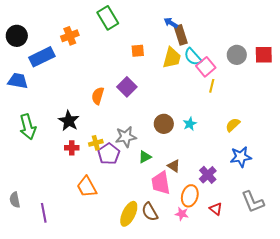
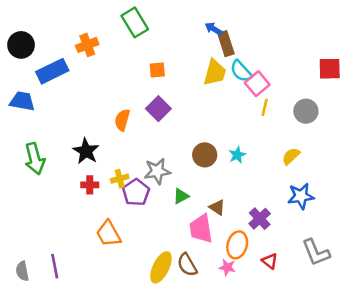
orange square: (138, 51) -> (157, 70), moved
gray circle: (237, 55) -> (306, 111), moved
gray semicircle: (15, 200) -> (22, 271), moved

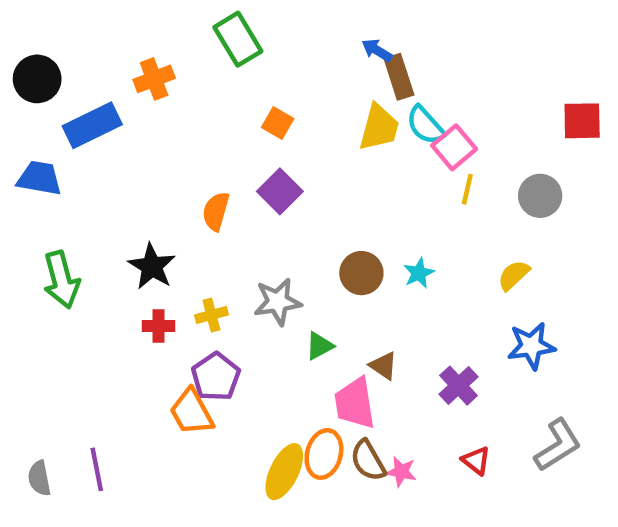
orange square: (157, 70) -> (278, 123), turned 35
purple pentagon: (136, 192) -> (216, 377), moved
orange ellipse: (237, 245) -> (324, 454), moved
gray L-shape: (316, 252) -> (558, 445), turned -100
brown semicircle: (187, 265) -> (368, 461), moved

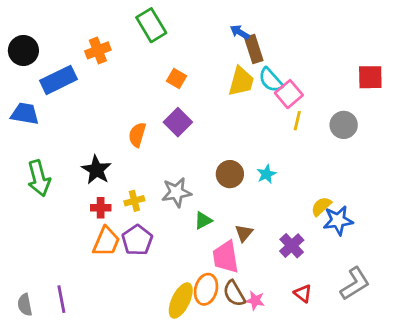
yellow semicircle: (514, 275) -> (321, 206), moved
brown triangle: (383, 366) -> (244, 233), turned 36
orange trapezoid: (192, 412) -> (106, 241), moved, turned -128

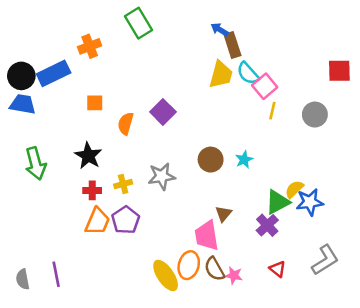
black circle: (23, 50) -> (21, 76), moved
orange square: (177, 79) -> (95, 103), moved, turned -30
green triangle: (203, 220) -> (278, 202), moved, size x1.5
yellow ellipse: (181, 300) -> (166, 275), turned -60

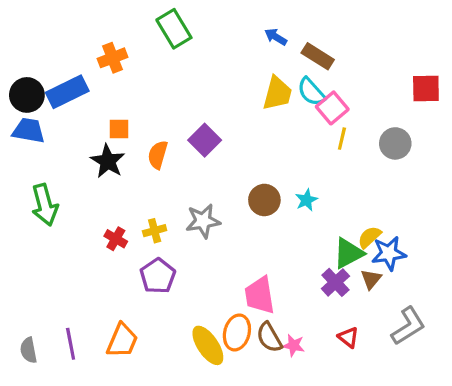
brown rectangle: (232, 45) -> (318, 56), moved, turned -40
black star: (88, 156) -> (108, 161), moved
red cross: (92, 190) -> (116, 239), turned 30
brown triangle: (223, 214) -> (371, 279), moved
orange trapezoid: (97, 221) -> (122, 341), moved

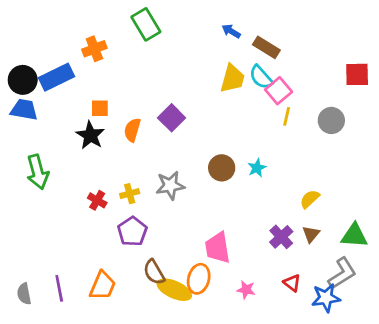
green triangle: (348, 253) -> (354, 236), moved, turned 32
blue star: (389, 253) -> (326, 298), moved
brown semicircle: (269, 337) -> (154, 272), moved
yellow ellipse: (208, 345) -> (174, 290), turned -32

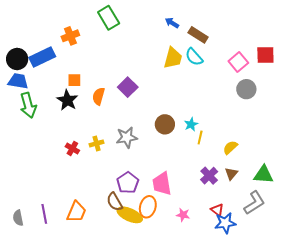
pink square: (279, 91) -> (238, 62), moved
yellow line: (287, 116) -> (200, 137), moved
green arrow: (38, 172) -> (28, 105), moved
purple pentagon: (132, 231) -> (128, 183), moved
blue star: (326, 298) -> (225, 223), moved

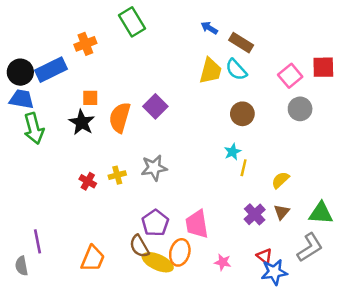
orange semicircle: (99, 96) -> (120, 117), size x1.4
brown circle: (165, 124) -> (242, 114), moved
purple line: (44, 214) -> (38, 241), moved

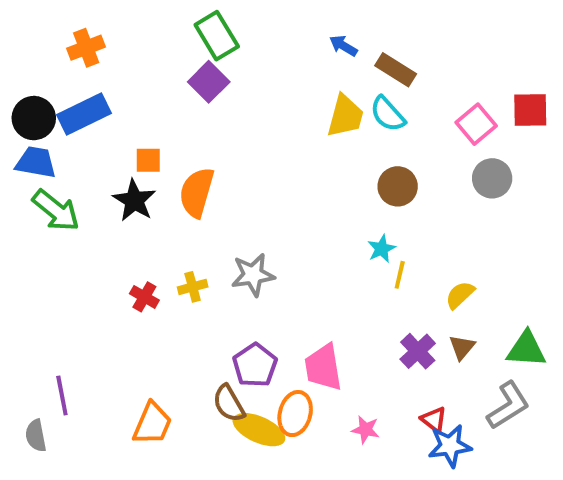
orange cross: (85, 44) -> (86, 48), moved
purple square: (155, 106) -> (209, 82), moved
green arrow: (34, 129) -> (56, 211), turned -36

